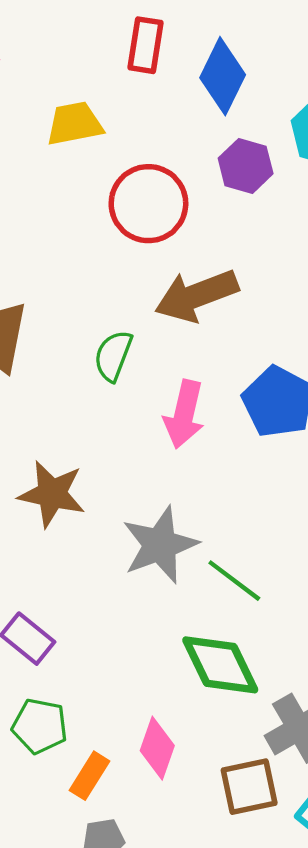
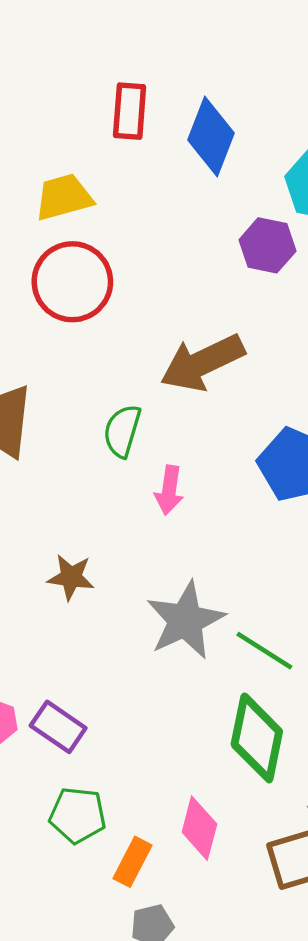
purple hexagon: (246, 166) -> (267, 245), moved
red circle: (148, 204) -> (72, 282), moved
pink arrow: (184, 414) -> (169, 490), moved, size x0.7
brown star: (52, 494) -> (71, 577), size x0.7
green diamond: (220, 665) -> (257, 738), turned 42

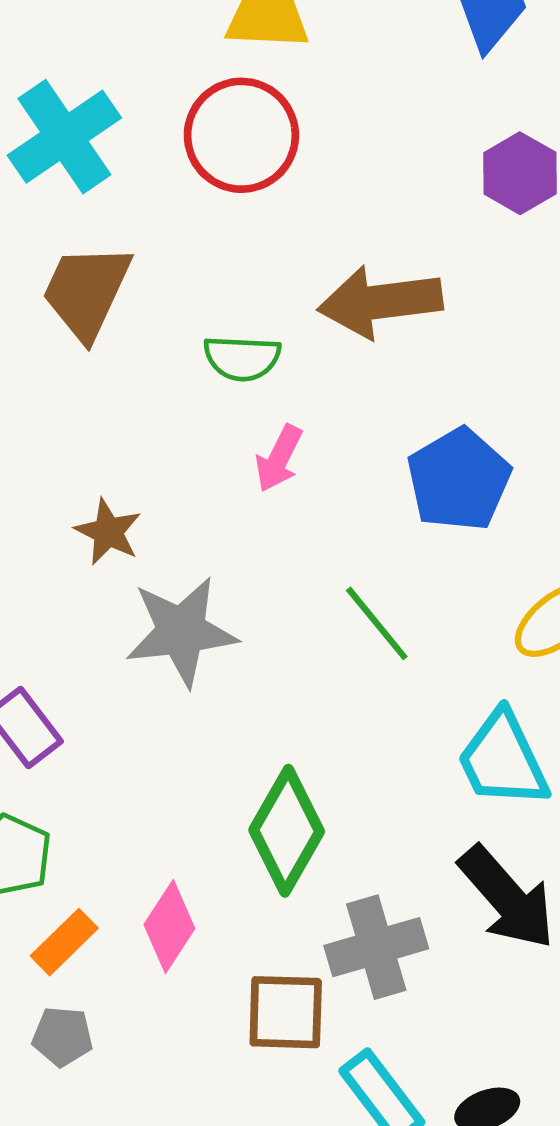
green semicircle: (122, 431) -> (242, 358), turned -122
gray star: (186, 620) -> (181, 631), moved
green line: (264, 651) -> (377, 623), moved

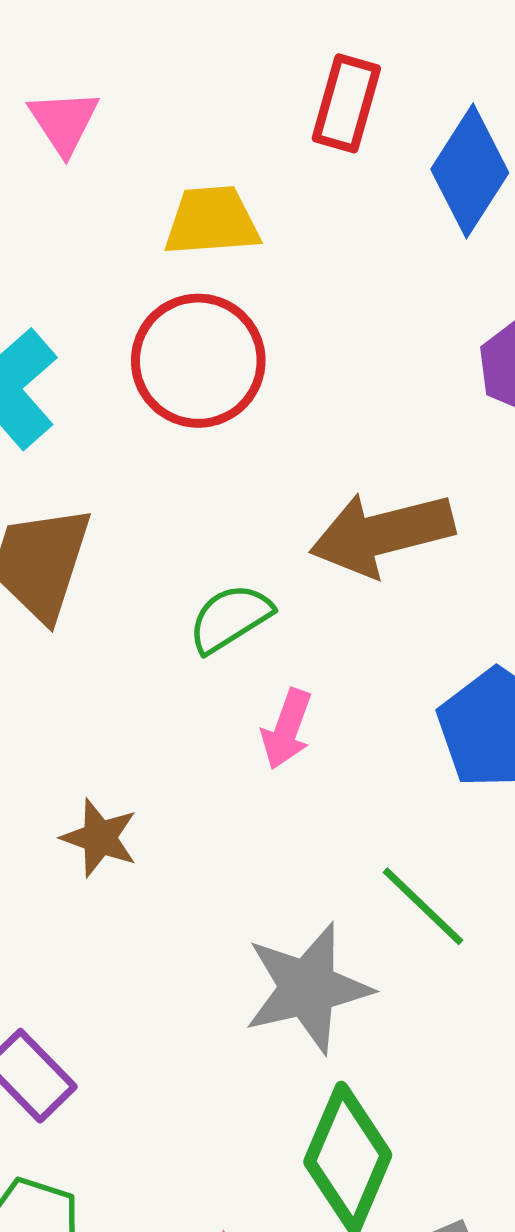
green semicircle: (242, 358) -> (230, 618), turned 152
gray star: (181, 631) -> (308, 988), moved

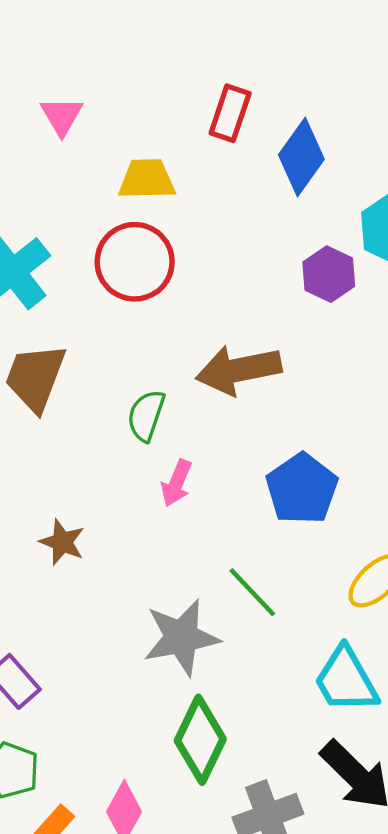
green semicircle: (230, 618) -> (146, 416), turned -42

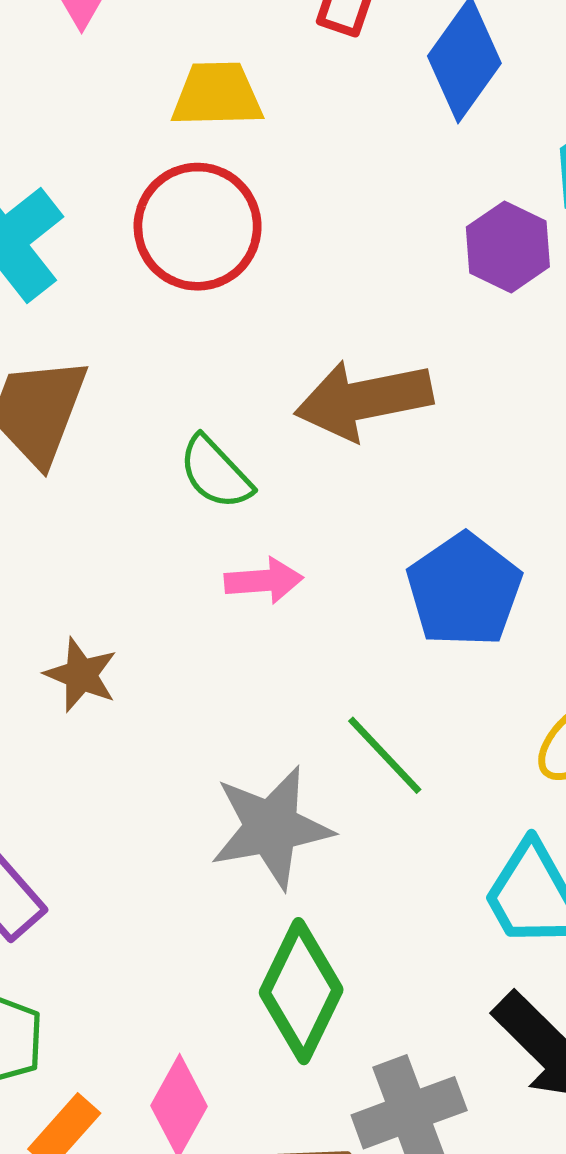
green semicircle: (146, 416) -> (215, 473), turned -62
pink arrow: (176, 483) -> (264, 581), turned -117

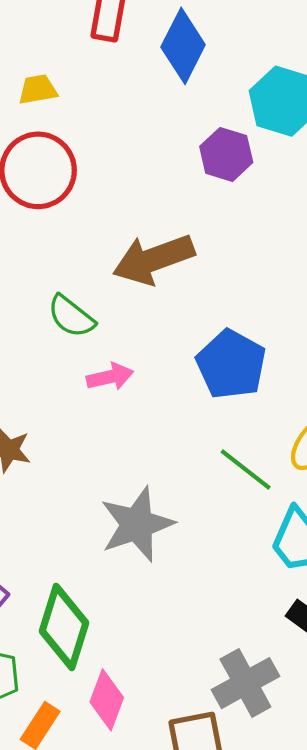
yellow trapezoid: (217, 95) -> (38, 89), size x0.7
green line: (385, 755) -> (246, 470), moved
green diamond: (301, 991) -> (64, 627), moved

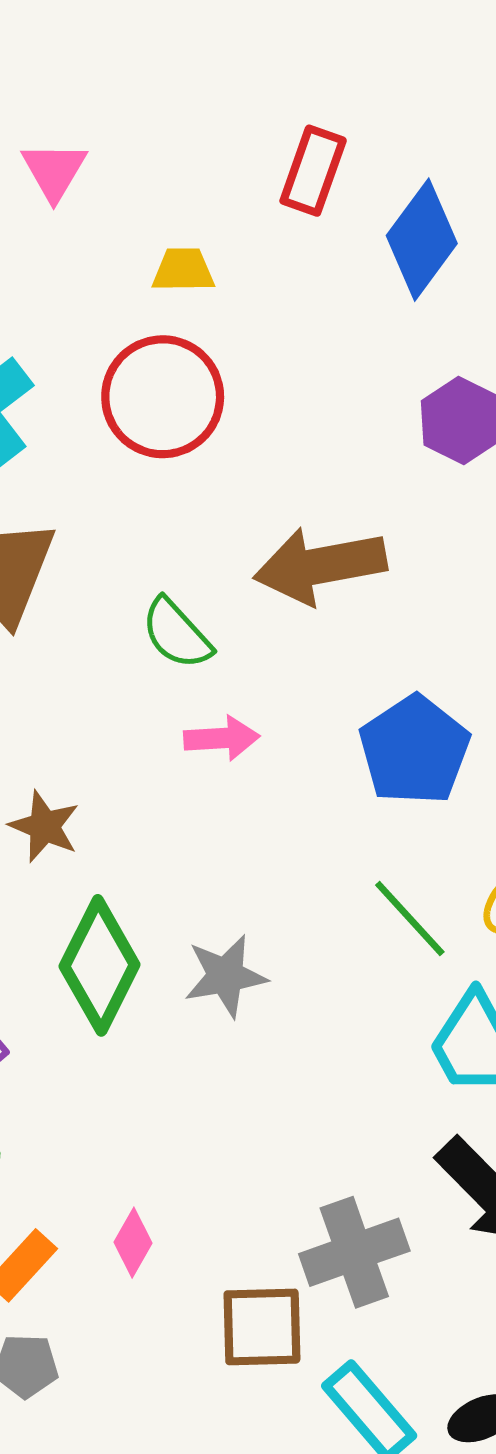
gray star: (137, 524) -> (226, 976), size x0.7
green diamond: (64, 627) -> (100, 965), moved
pink diamond: (107, 700) -> (133, 1243), size x0.7

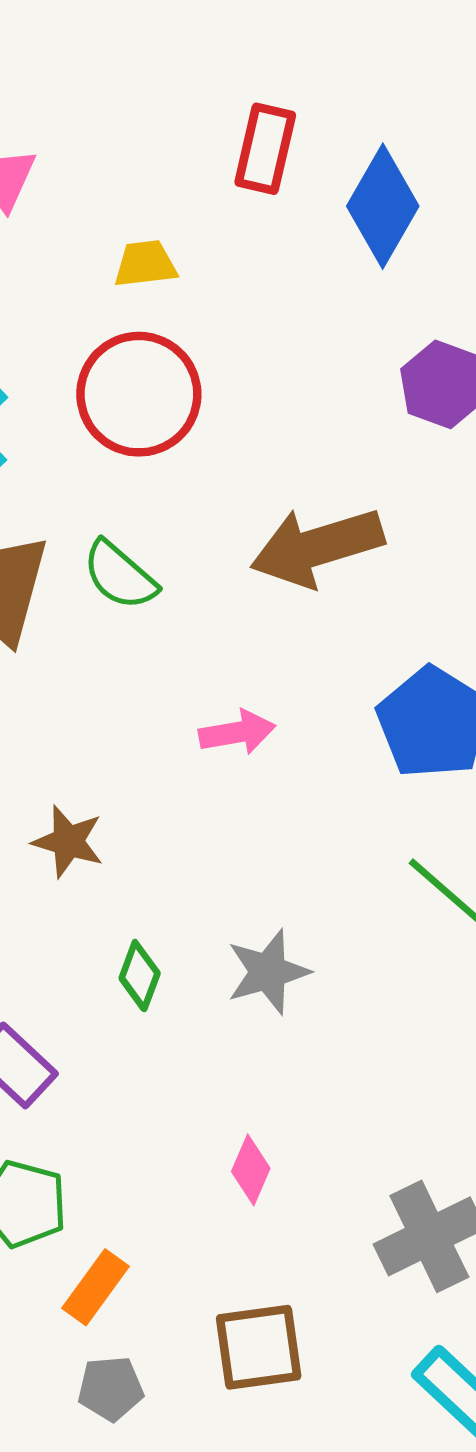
green semicircle: (177, 634) -> (120, 575), moved
green diamond: (100, 965) -> (140, 976), size x0.5
pink diamond: (133, 1243) -> (251, 1170), moved
brown square: (262, 1327) -> (259, 1347), moved

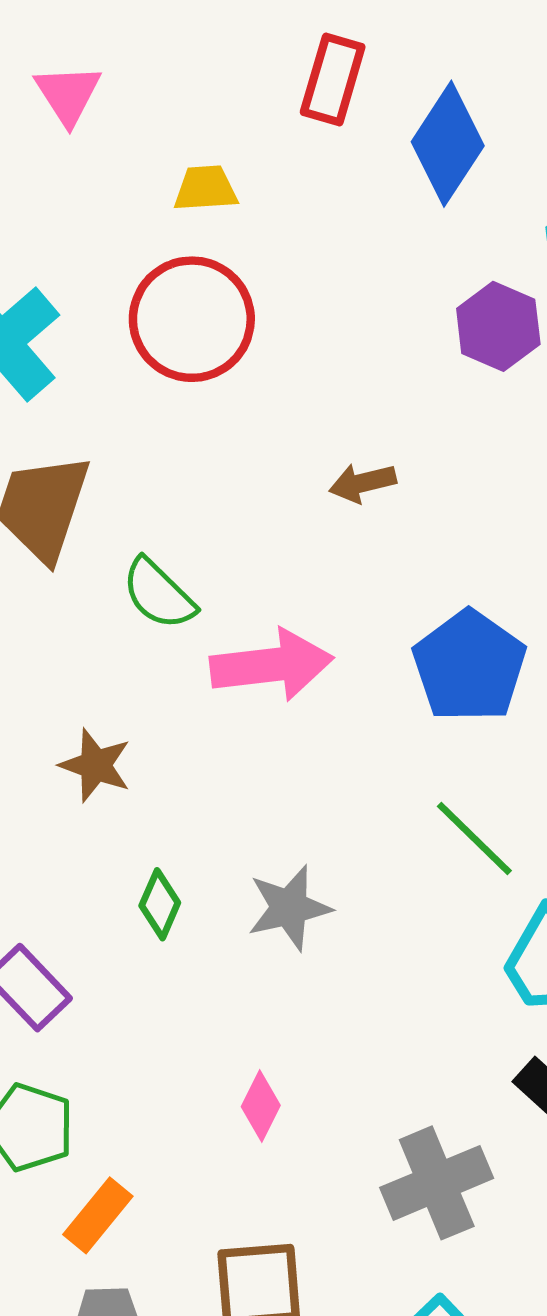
brown arrow: (317, 547) -> (362, 483), size x0.5
green semicircle: (120, 575) -> (159, 594), moved
pink arrow: (237, 732) -> (272, 665), size x1.6

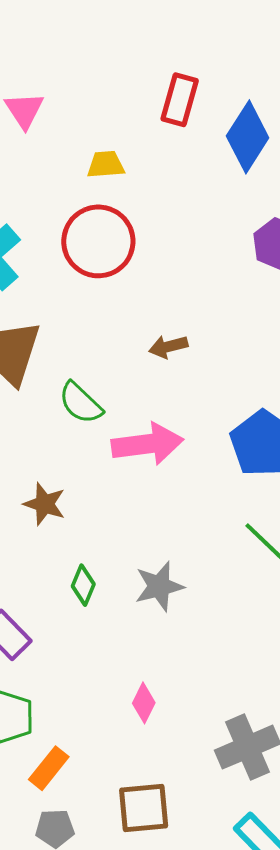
brown arrow: (362, 483) -> (168, 347), moved

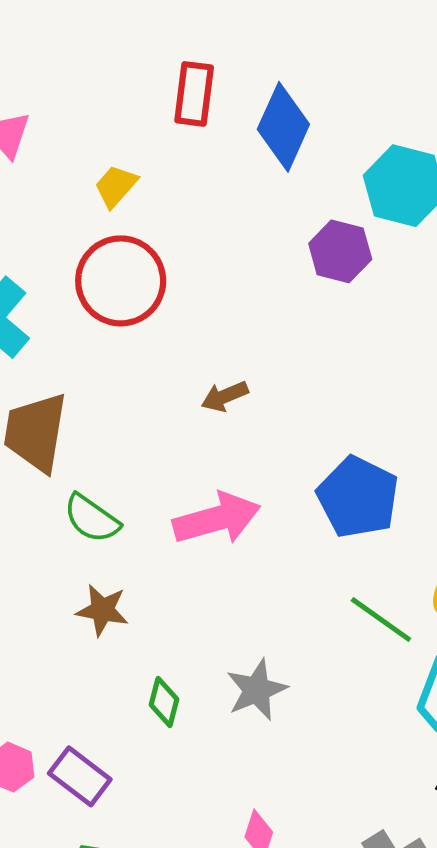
yellow trapezoid: (106, 165) -> (116, 186), turned -36
green semicircle: (81, 403) -> (92, 518), moved

